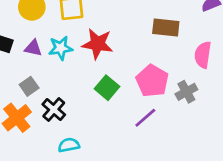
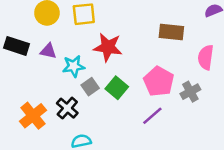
cyan star: (61, 48) -> (74, 66), moved
gray square: (29, 86) -> (90, 87), moved

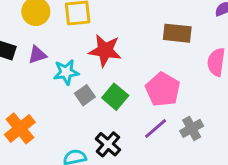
purple triangle: (48, 51) -> (37, 55), turned -30
gray cross: (190, 92) -> (192, 128), moved
black cross: (67, 108) -> (108, 144), moved

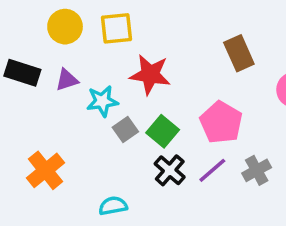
brown rectangle: (177, 33) -> (239, 53), turned 60
black cross: (108, 144) -> (170, 170), moved

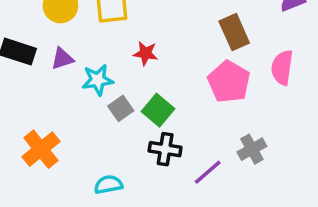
red star: (150, 75) -> (146, 53), size x0.6
pink pentagon: (221, 122) -> (229, 82), moved
black cross: (170, 170) -> (165, 149), turned -32
purple line: (212, 170) -> (208, 172), moved

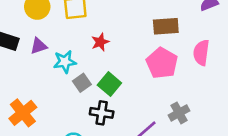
brown rectangle: (234, 32) -> (166, 26), turned -70
red star: (146, 53) -> (100, 42), turned -30
black cross: (165, 149) -> (102, 113), moved

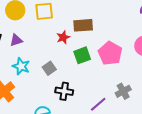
brown rectangle: (166, 26) -> (83, 25), moved
cyan star: (65, 62) -> (21, 66), moved, turned 30
green square: (109, 84) -> (82, 55), moved, turned 30

